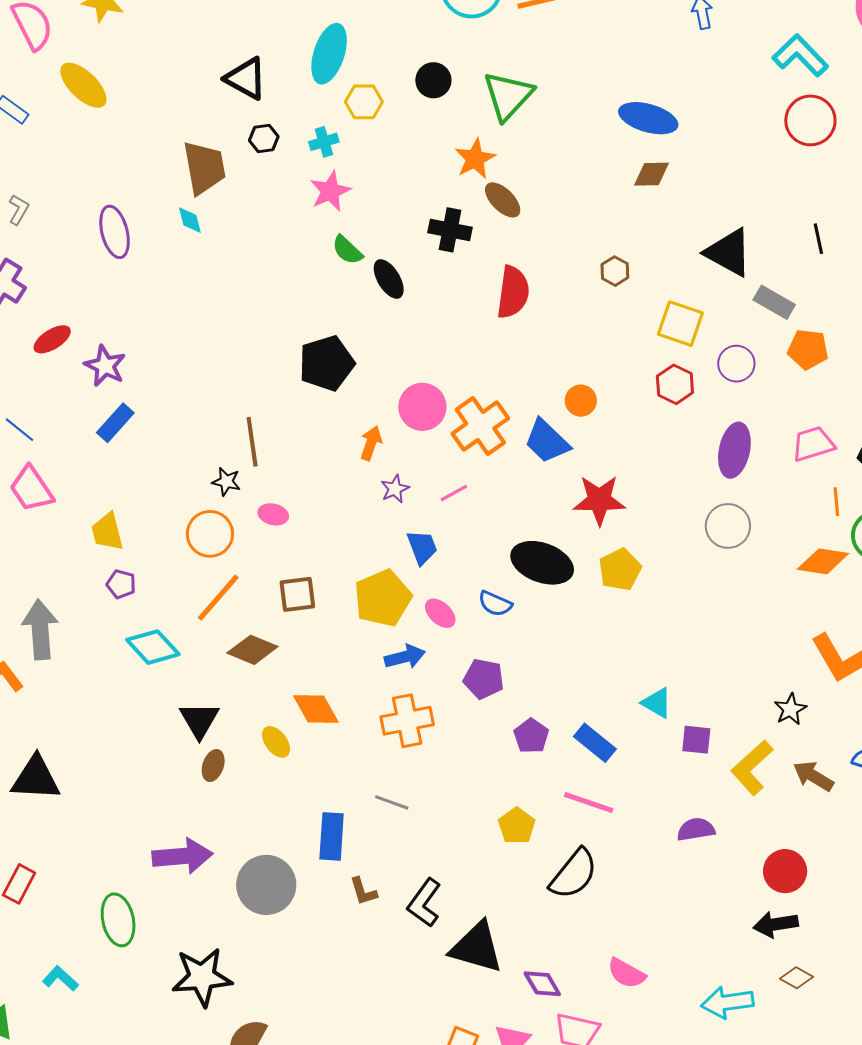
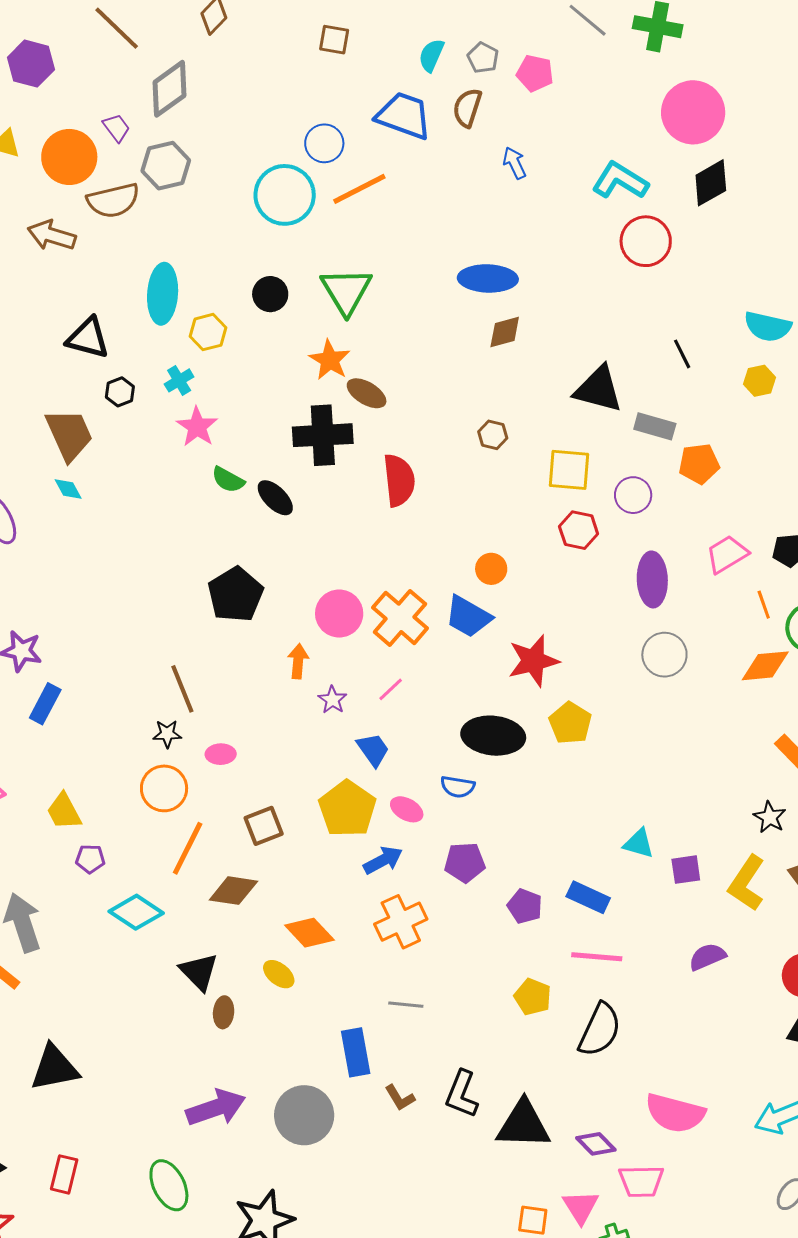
black cross: (450, 230) -> (323, 435), size x1.4
pink semicircle: (627, 973) -> (675, 1113), size x1.5

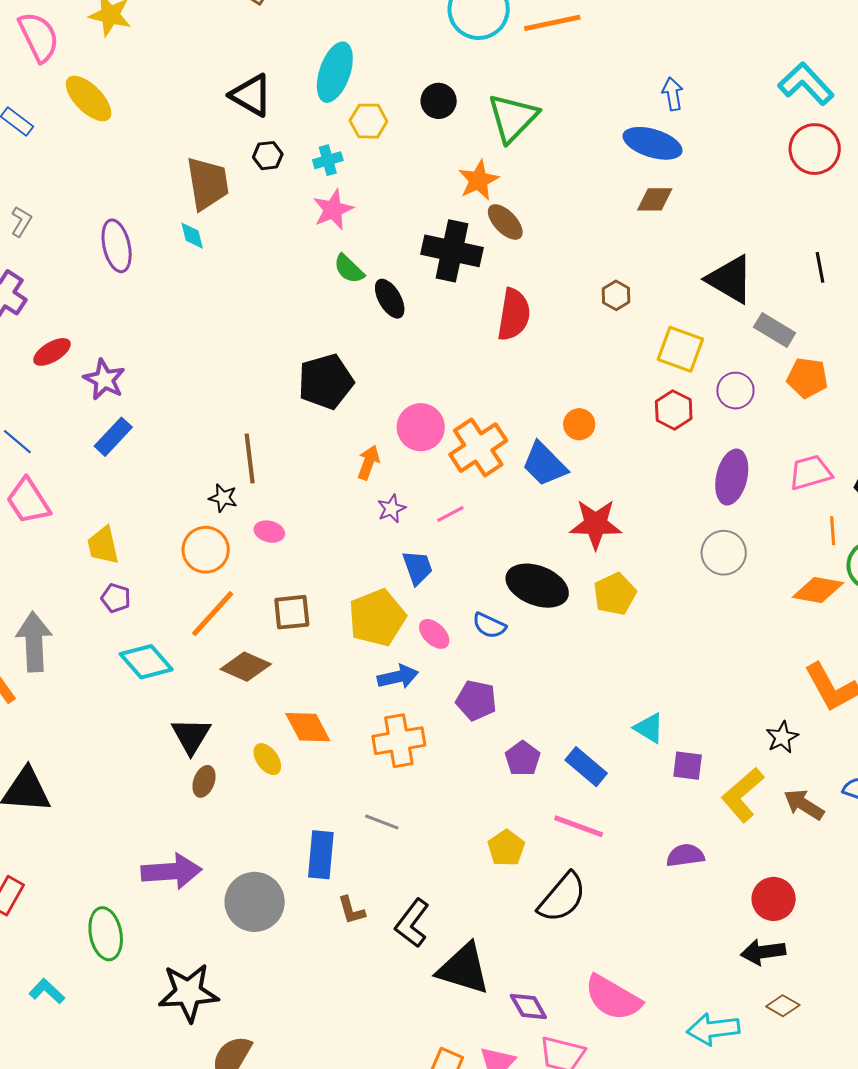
blue arrow: (515, 163) -> (673, 94), moved

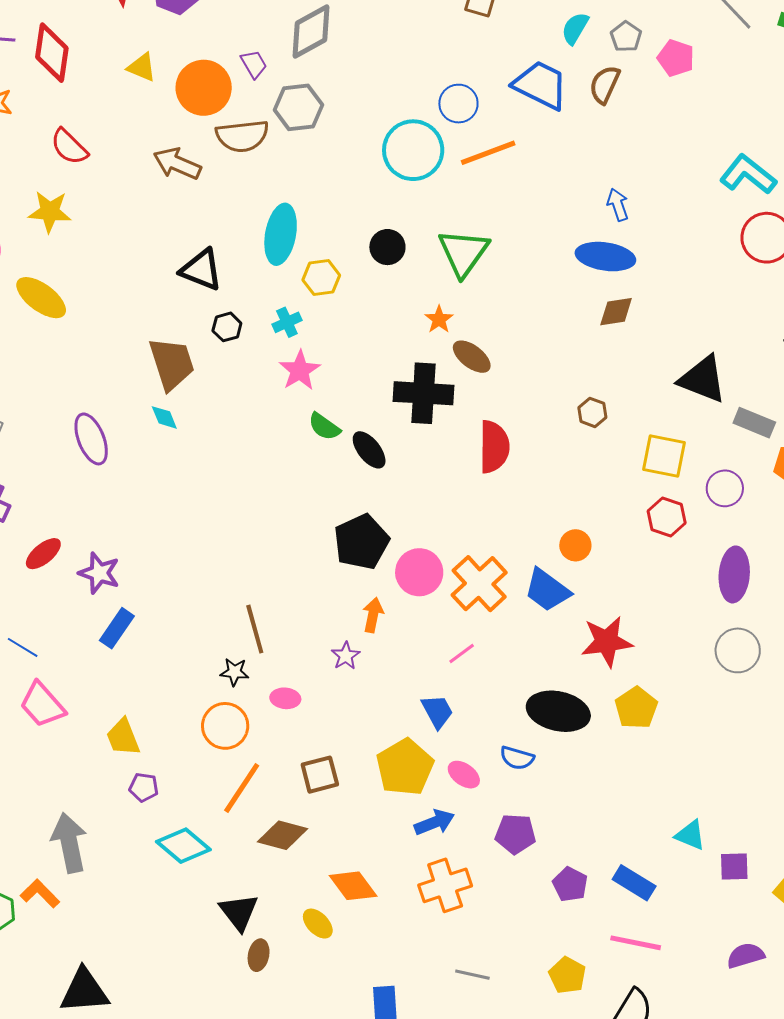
orange star: (479, 180) -> (439, 319), size x0.7
black pentagon: (326, 382) -> (361, 542), moved
purple star: (391, 509) -> (346, 656), moved
gray line: (382, 822) -> (472, 975), moved

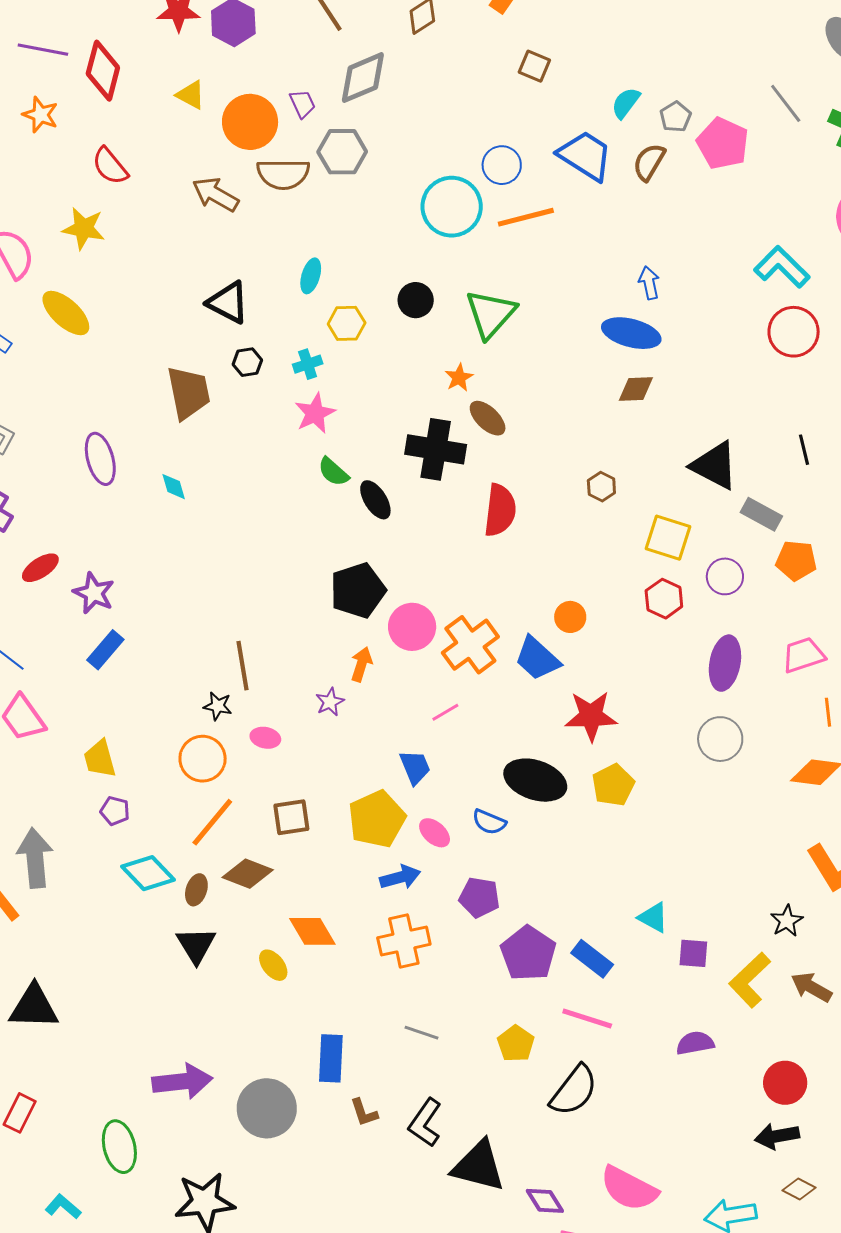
pink pentagon: (676, 58) -> (723, 143), size x1.4
cyan ellipse: (281, 234) -> (311, 276), size x0.6
cyan diamond: (164, 417) -> (174, 487), moved
purple pentagon: (570, 884) -> (528, 953), size x1.6
brown ellipse: (259, 955) -> (196, 890), moved

